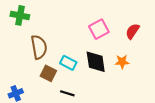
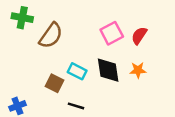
red semicircle: (133, 31) -> (139, 36), moved
brown semicircle: (39, 47) -> (51, 36), moved, turned 45

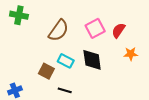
brown semicircle: (51, 36) -> (59, 30), moved
orange star: (138, 70) -> (131, 54), moved

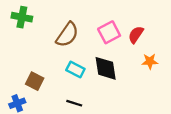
brown square: (46, 71) -> (35, 81), moved

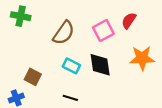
red semicircle: (136, 35) -> (129, 21), moved
orange star: (150, 61) -> (142, 58), size x1.6

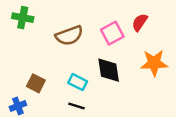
brown semicircle: (64, 33) -> (69, 36), turned 35
cyan rectangle: (71, 66) -> (78, 82), moved

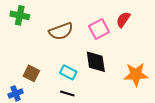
orange star: (154, 63) -> (136, 74), moved

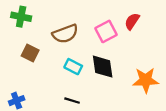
cyan rectangle: (68, 72) -> (73, 67), moved
brown square: (31, 73) -> (30, 53), moved

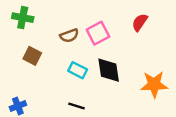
pink square: (106, 31) -> (98, 33), moved
brown semicircle: (65, 34) -> (69, 36), size x0.7

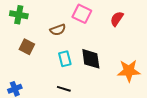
pink square: (98, 33) -> (82, 14), moved, turned -36
cyan rectangle: (78, 70) -> (65, 59), turned 49

